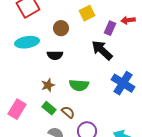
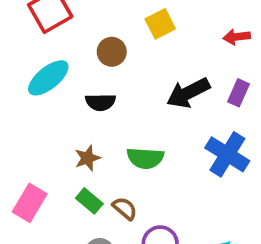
purple rectangle: (110, 28) -> (239, 93), moved
cyan ellipse: (27, 42) -> (48, 78), turned -30
black arrow: (102, 50) -> (188, 93), turned -70

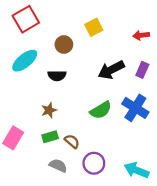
green semicircle: (145, 158) -> (101, 110), moved, turned -35
green rectangle: (89, 201) -> (50, 137), turned -56

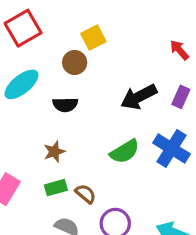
yellow square: (94, 27) -> (93, 38), moved
red arrow: (141, 35) -> (179, 50), turned 56

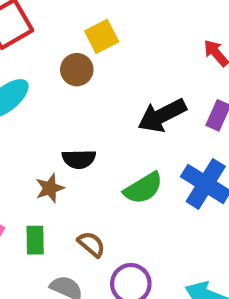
black semicircle: (65, 105) -> (79, 159), moved
green rectangle: (56, 188) -> (35, 240), moved, turned -75

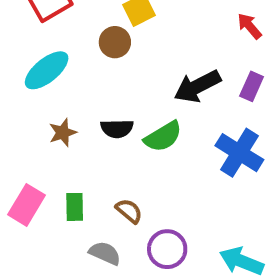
brown star: (50, 188) -> (63, 133), moved
green semicircle: (143, 188) -> (163, 137), moved

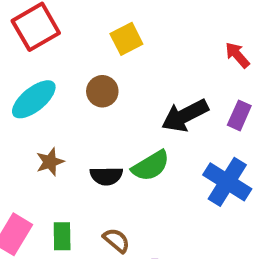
brown circle: (115, 42) -> (102, 91), moved
black semicircle: (117, 129) -> (106, 176), moved

